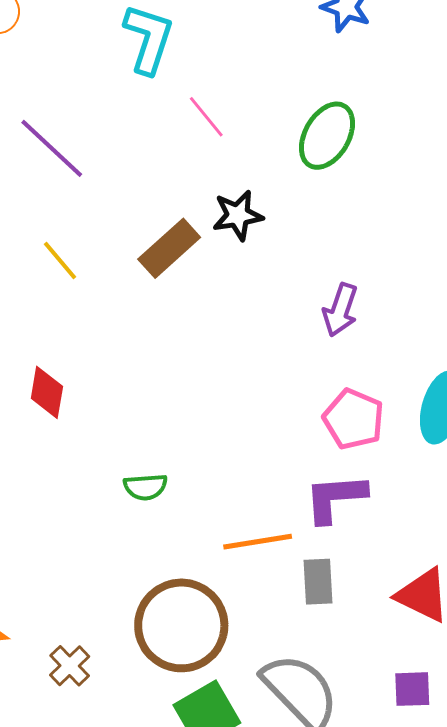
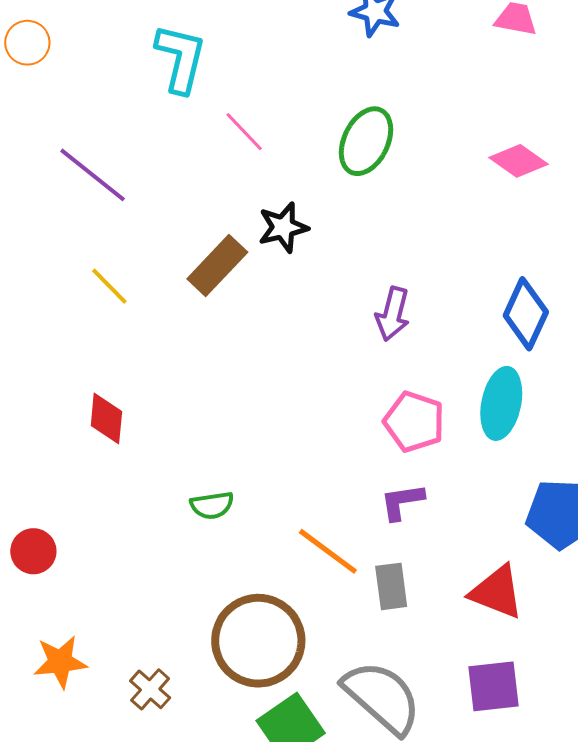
purple L-shape: (335, 498) -> (402, 502), size x0.7
orange line: (258, 542) -> (328, 551), turned 50
purple square: (412, 689) -> (494, 686), size x1.4

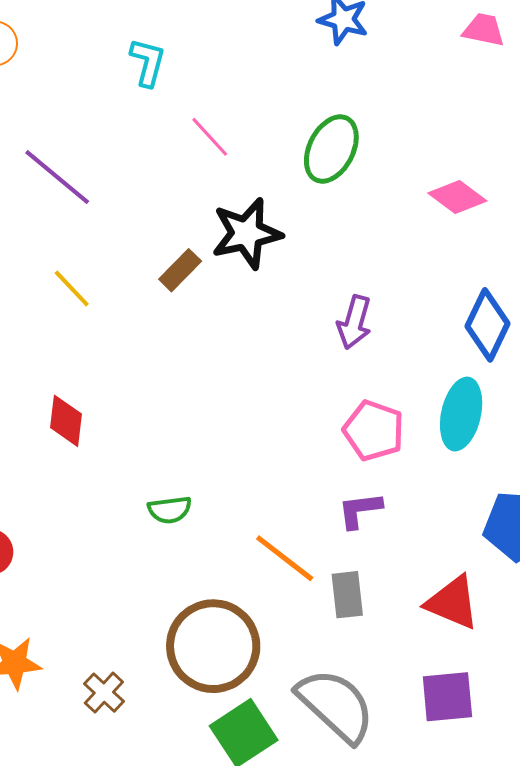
cyan L-shape: (181, 58) -> (148, 62), size x0.7
pink diamond: (518, 161) -> (457, 197), moved
black star: (283, 227) -> (247, 233), size x1.4
brown rectangle: (217, 265) -> (180, 270), size x0.7

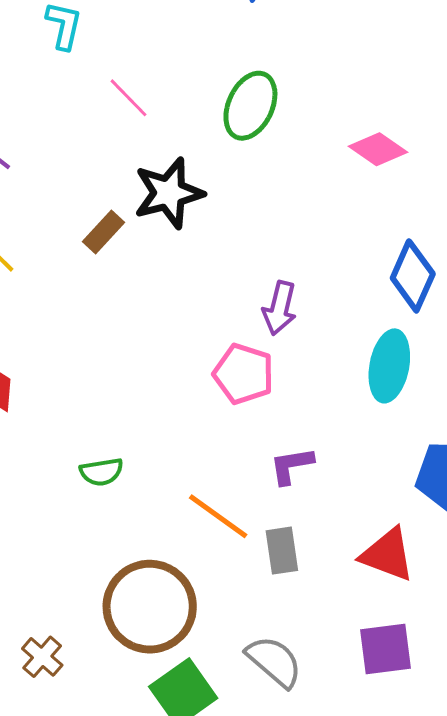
purple arrow: (354, 322) -> (280, 308), moved
pink pentagon: (374, 431) -> (244, 374), moved
gray semicircle: (336, 705) -> (274, 661), size x0.7

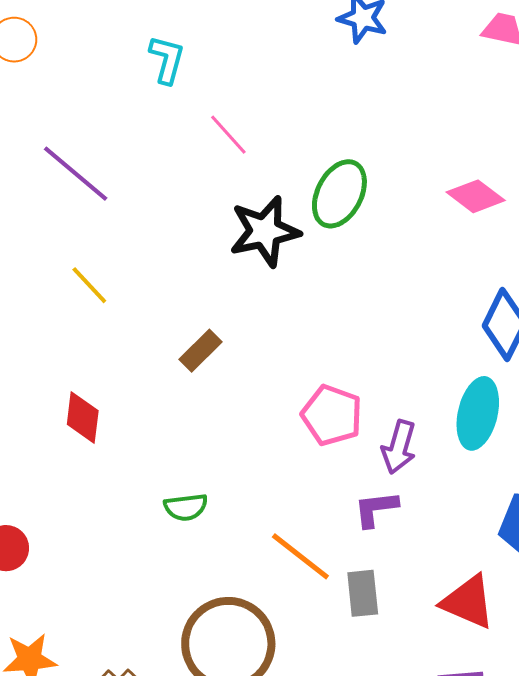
green ellipse: (250, 106) -> (339, 194), moved
brown rectangle: (103, 232) -> (201, 351), moved
purple arrow: (280, 308) -> (399, 447), moved

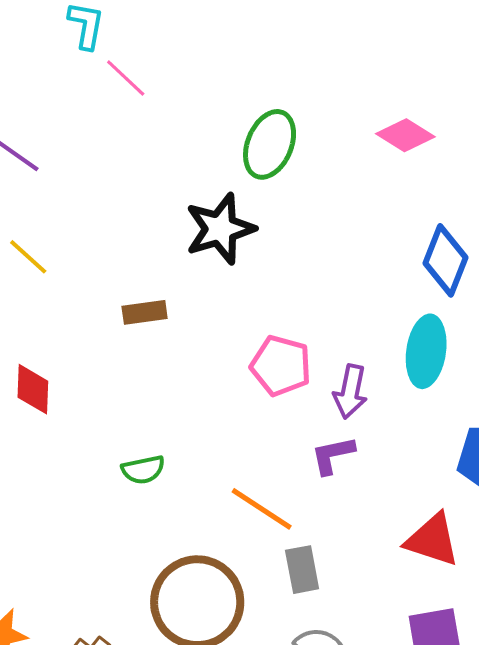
pink line: (228, 135) -> (126, 78), moved
black star: (265, 231) -> (220, 229), moved
brown rectangle: (201, 351) -> (145, 312), turned 42
gray rectangle: (363, 593) -> (302, 570), moved

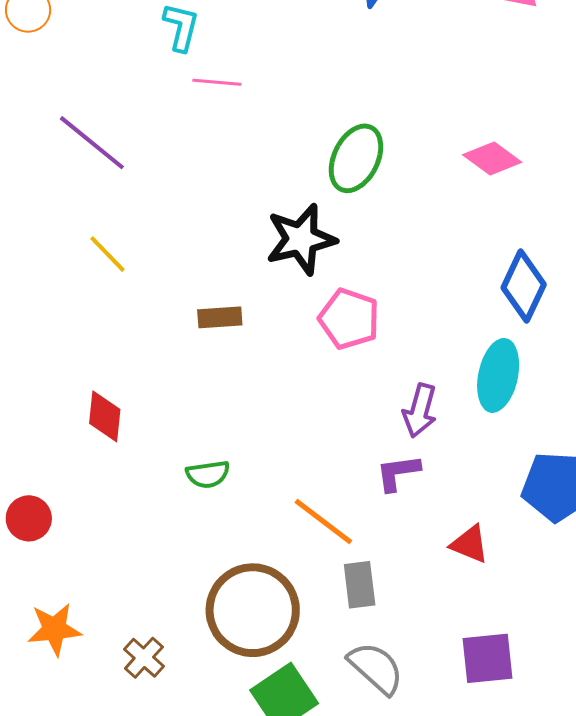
pink line: (126, 78) -> (217, 82), turned -42
pink pentagon: (281, 366) -> (349, 319), moved
red diamond: (33, 389) -> (105, 416), moved
red triangle: (432, 540) -> (470, 544), moved, size x0.7

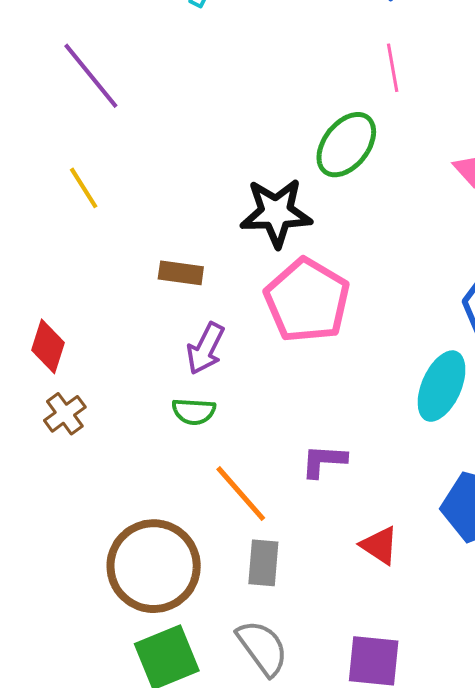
pink line: (217, 82) -> (393, 68), moved, turned 63
pink pentagon: (349, 319) -> (307, 300), size x1.4
purple arrow: (420, 410) -> (205, 349), moved
green semicircle: (208, 474) -> (194, 411), moved
brown cross: (144, 658) -> (65, 414), moved

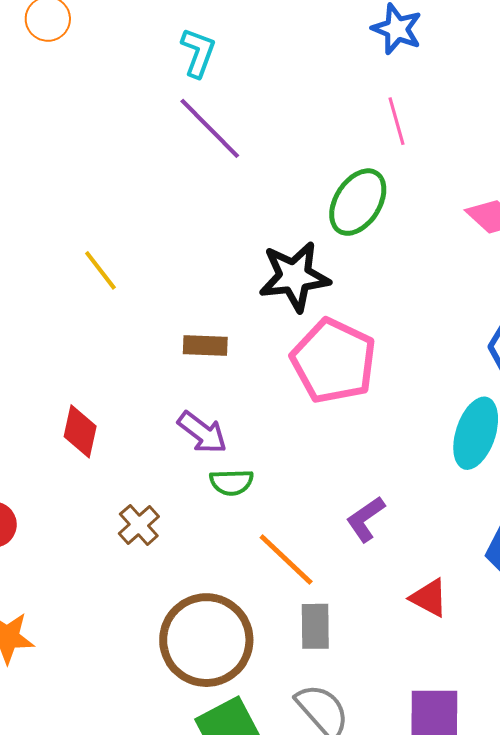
purple line: (91, 76) -> (210, 128), moved
purple arrow: (205, 349) -> (202, 432), moved, turned -74
brown cross: (65, 414) -> (139, 525), moved
purple L-shape: (324, 461) -> (366, 519), turned -33

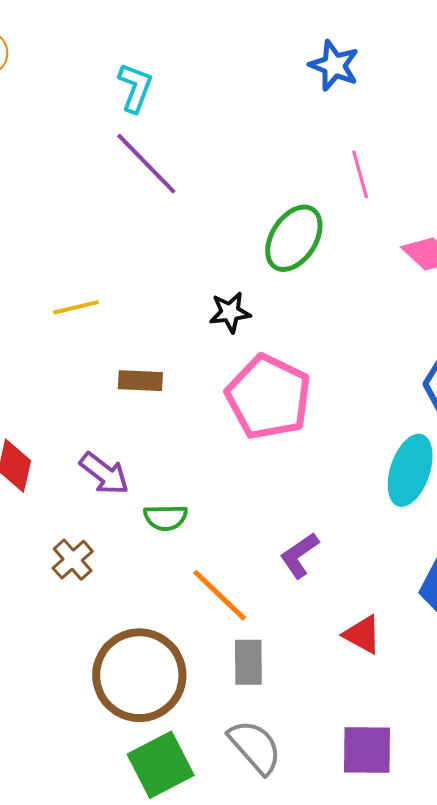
pink line: (397, 121) -> (360, 174), moved
yellow line: (100, 270) -> (76, 307), moved, turned -66
black star: (294, 277) -> (230, 312), size x0.6
purple arrow: (202, 432) -> (104, 474), moved

